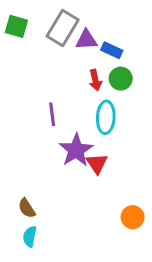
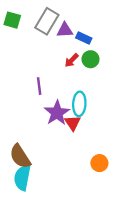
red arrow: (95, 80) -> (71, 60), turned 56
cyan ellipse: (106, 117) -> (79, 104), moved
brown semicircle: (27, 208) -> (20, 156), size x1.6
cyan semicircle: (30, 237) -> (22, 178), size x1.6

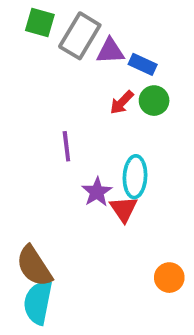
green square: (12, 20) -> (40, 23), moved
purple star: (57, 113) -> (97, 192), size x0.7

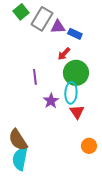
green square: (40, 23) -> (21, 12), turned 35
green circle: (154, 101) -> (76, 73), moved, size x1.6
red triangle: (124, 209) -> (77, 112), moved

